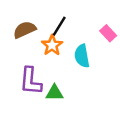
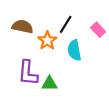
black line: (59, 26) -> (66, 24), moved
brown semicircle: (25, 30) -> (23, 27), turned 36

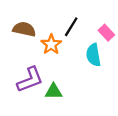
cyan semicircle: (74, 50) -> (93, 55), moved
purple L-shape: (28, 73) -> (30, 80), turned -116

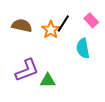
pink rectangle: (106, 33) -> (91, 20), moved
orange star: (51, 44) -> (51, 30), moved

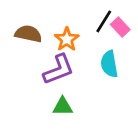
black line: (63, 23) -> (104, 21), moved
purple L-shape: (27, 70) -> (59, 69), moved

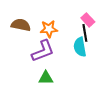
black line: (104, 21) -> (85, 33), moved, turned -42
orange star: (67, 39) -> (49, 29), turned 30

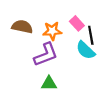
pink rectangle: (88, 20) -> (77, 23), moved
cyan semicircle: (80, 47) -> (85, 50), turned -36

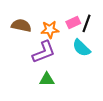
pink rectangle: (77, 23) -> (73, 22), turned -72
black line: (91, 35) -> (87, 23), moved, turned 30

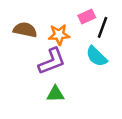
pink rectangle: (73, 22) -> (87, 16), moved

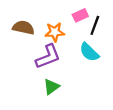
green triangle: (55, 94) -> (51, 87), turned -36

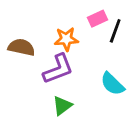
brown semicircle: (23, 28) -> (21, 47), moved
cyan semicircle: (89, 52) -> (112, 84), moved

